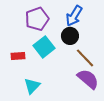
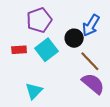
blue arrow: (74, 16) -> (91, 25), moved
red rectangle: (18, 56) -> (19, 50), moved

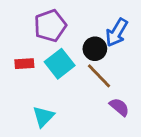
brown line: (90, 61) -> (99, 76), moved
purple semicircle: (93, 84) -> (119, 107), size x0.7

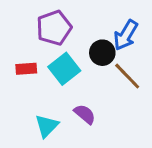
brown line: (99, 76) -> (127, 76), moved
purple semicircle: (119, 107) -> (85, 114), moved

